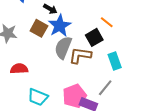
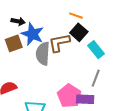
brown square: (39, 28) -> (14, 43), turned -30
black square: (94, 37) -> (79, 32), moved
brown L-shape: (80, 55) -> (59, 43), moved

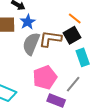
blue star: (32, 34) -> (28, 22), size x0.7
pink pentagon: (69, 96) -> (45, 77), moved

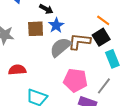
gray semicircle: (31, 44) -> (60, 47), turned 30
pink pentagon: (45, 77) -> (75, 80), turned 30

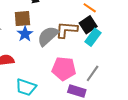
blue star: (56, 25) -> (25, 34), moved
cyan rectangle: (112, 59) -> (93, 37), moved, turned 60

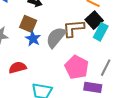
brown square: (22, 19) -> (28, 24), turned 36
pink pentagon: (64, 69) -> (77, 67), turned 30

